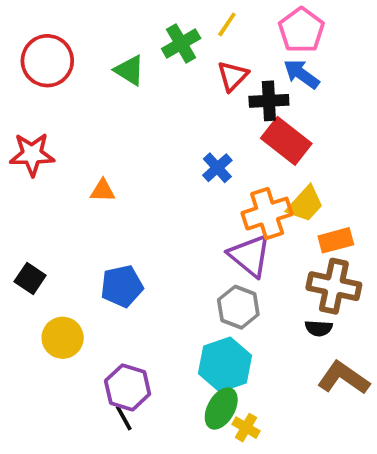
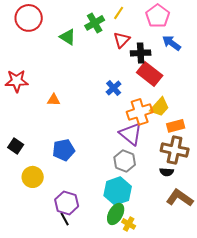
red circle: (47, 61) -> (29, 18), moved
blue arrow: (301, 74) -> (172, 43), moved

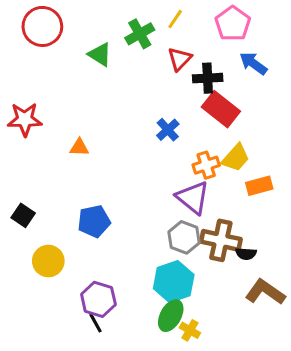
orange cross: (140, 112) -> (206, 165), size x0.7
brown cross: (175, 150) -> (221, 240), moved

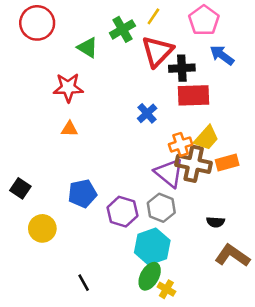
red triangle: (180, 59) -> (157, 51), size x1.5
red rectangle: (221, 109) -> (194, 95), turned -40
red star: (25, 119) -> (68, 88), moved
brown cross: (221, 240) -> (194, 164), moved
purple hexagon: (98, 299) -> (122, 212), moved

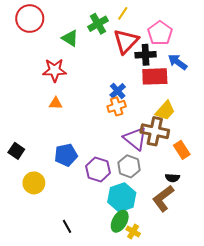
pink pentagon: (204, 20) -> (160, 33), moved
blue arrow: (222, 55) -> (178, 62), moved
orange cross: (181, 144) -> (117, 106), moved
orange rectangle: (227, 163) -> (182, 150), moved, turned 72
brown L-shape: (232, 256) -> (163, 198), moved, turned -72

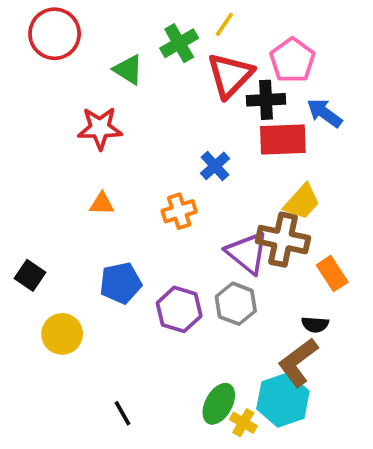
orange triangle: (56, 103) -> (102, 204), moved
orange cross: (117, 106) -> (179, 211), moved
cyan hexagon: (122, 197) -> (283, 400), moved

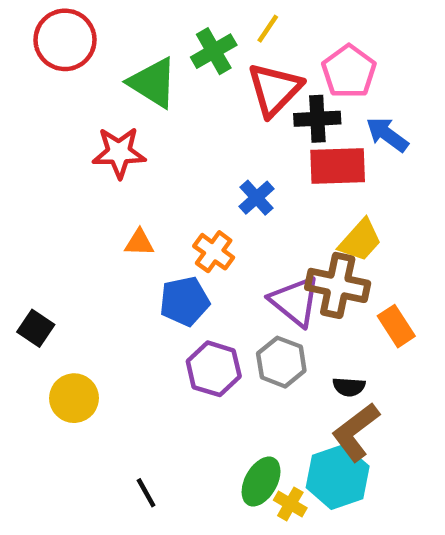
green triangle: (128, 70) -> (153, 83), size x1.4
orange triangle: (102, 204) -> (139, 243), moved
orange cross: (179, 211) -> (214, 252), turned -36
blue pentagon: (121, 283) -> (184, 301), moved
black semicircle: (315, 325) -> (349, 387), moved

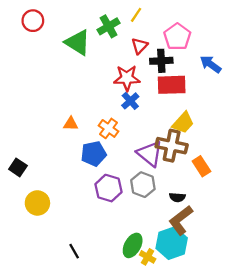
red circle: (65, 40) -> (33, 21), size x0.7
red triangle: (275, 89) -> (139, 46), size x0.6
blue arrow: (387, 134) -> (211, 64), moved
red star: (119, 153) -> (127, 78), moved

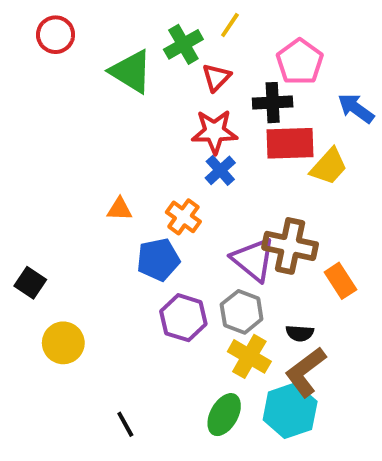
red triangle: (139, 46) -> (216, 77), moved
yellow trapezoid: (183, 123) -> (329, 166), moved
yellow cross: (148, 257) -> (249, 356), moved, size x1.5

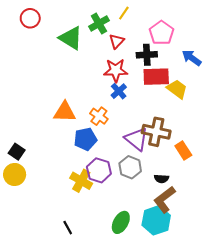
yellow trapezoid: (329, 166) -> (177, 89), turned -95
orange triangle: (119, 209) -> (65, 112), size x1.6
yellow circle: (63, 343) -> (15, 175), moved
yellow cross: (249, 356) -> (81, 181), moved

